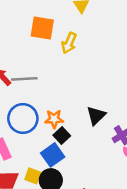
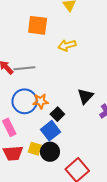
yellow arrow: (69, 43) -> (67, 45), moved, turned 54
orange star: (54, 119) -> (41, 101), moved

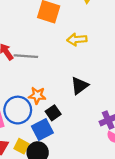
black triangle: (85, 96) -> (80, 86), moved
blue circle: (25, 101) -> (18, 110), moved

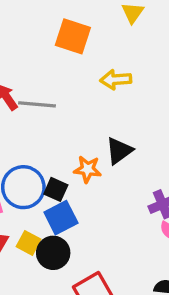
orange star: (37, 95) -> (88, 169), moved
black square: (53, 113) -> (56, 189), moved, turned -32

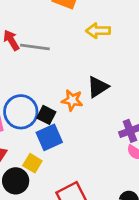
yellow square: (29, 243) -> (32, 163), moved
black circle: (53, 253) -> (16, 181), moved

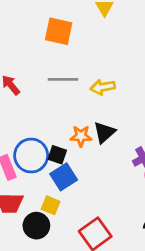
yellow arrow: (98, 31) -> (103, 87), moved
gray line: (35, 47) -> (63, 79), moved
black triangle: (98, 87) -> (104, 132), moved

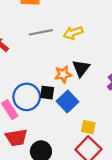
blue square: (64, 177) -> (67, 102), moved
yellow square: (51, 205) -> (88, 127), moved

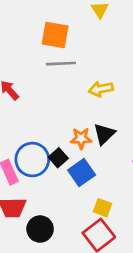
gray line: (41, 32) -> (61, 64), moved
black square: (47, 93) -> (58, 158), turned 32

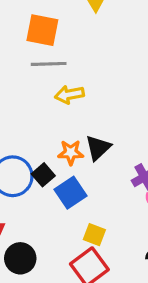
yellow arrow: (101, 89) -> (69, 95), moved

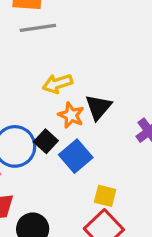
yellow arrow: (69, 95) -> (58, 84), moved
orange star: (71, 152) -> (71, 115), turned 30

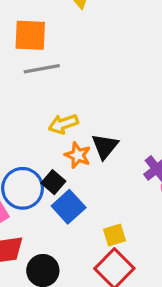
blue square: (76, 156) -> (69, 207), moved
yellow square: (105, 196) -> (114, 235), turned -30

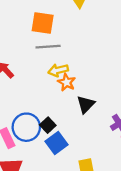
yellow arrow: (63, 124) -> (58, 70), moved
orange star: (78, 155) -> (67, 82), moved

